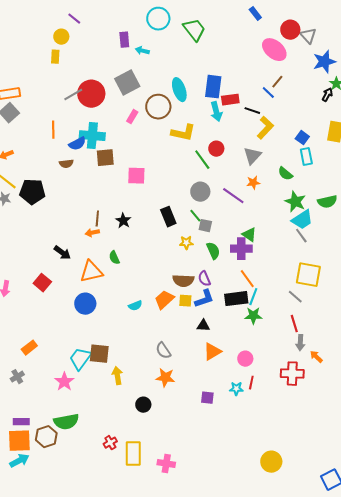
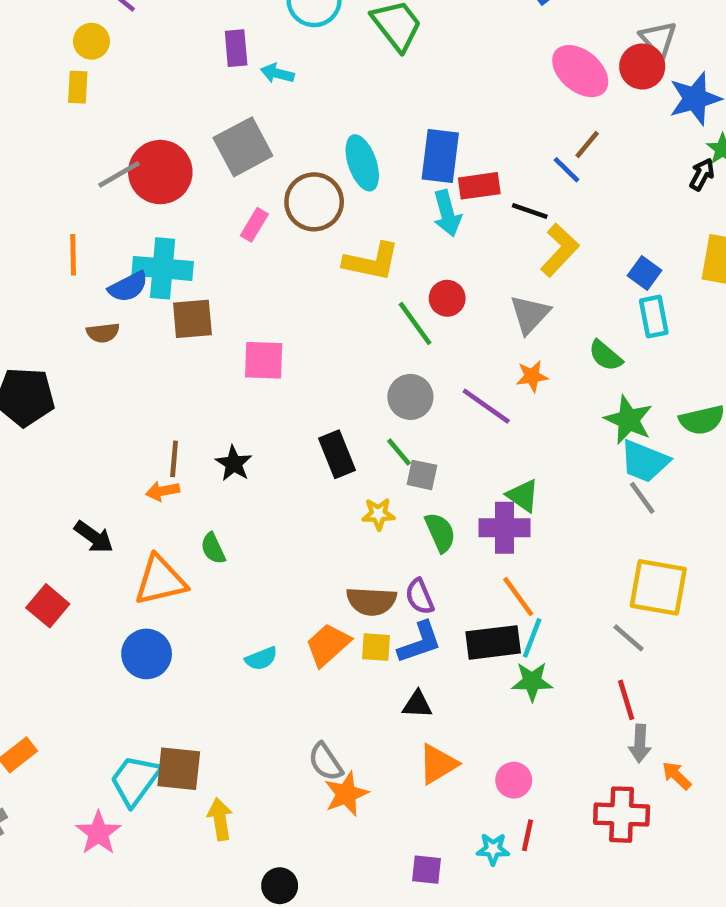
red circle: (290, 30) -> (642, 66), moved
cyan trapezoid: (302, 220) -> (645, 461), turned 55
orange star: (165, 378) -> (346, 794), moved, turned -30

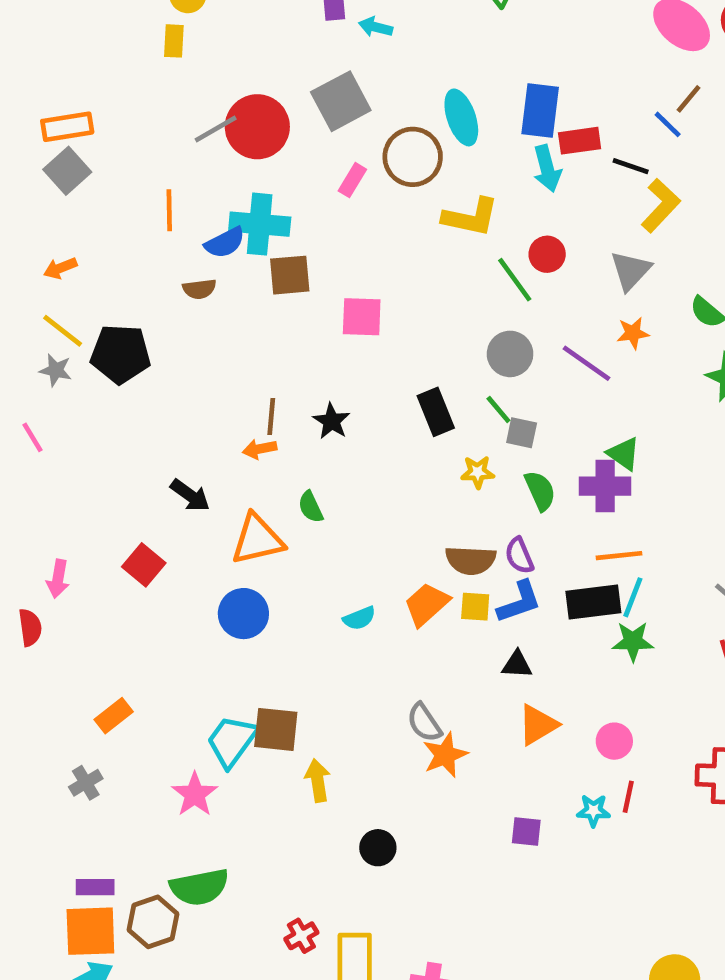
orange line: (518, 597) -> (619, 556), turned -60

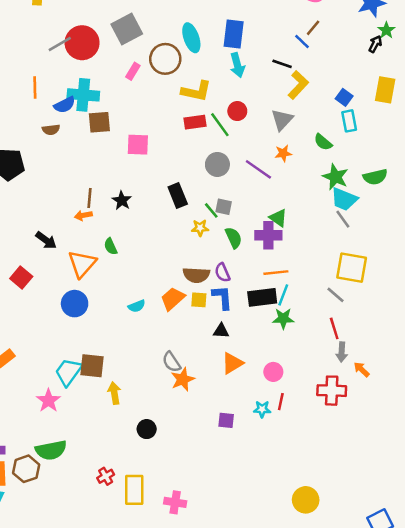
red rectangle: (580, 141) -> (195, 122), moved
green line: (498, 410) -> (211, 210), moved
orange triangle: (257, 539) -> (82, 264), turned -36
blue L-shape: (519, 602) -> (222, 297), turned -75

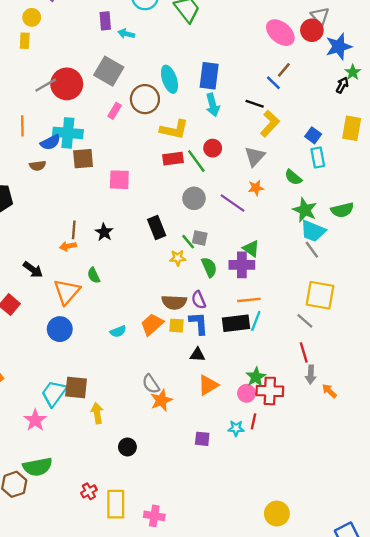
gray square: (127, 29) -> (109, 71), turned -32
green star: (283, 318) -> (256, 377), moved, turned -30
red cross: (332, 391) -> (270, 391), moved

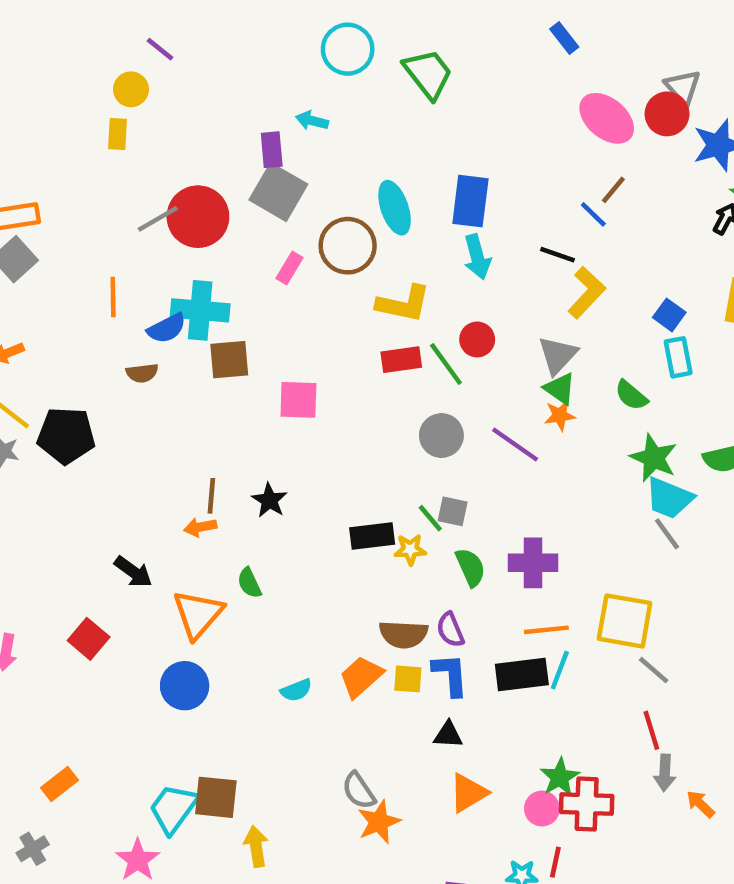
purple rectangle: (105, 21) -> (272, 150), moved
black rectangle: (157, 228) -> (372, 536), moved, turned -75
green triangle: (251, 249) -> (560, 389), moved
yellow square: (320, 295) -> (625, 621), moved

